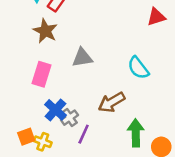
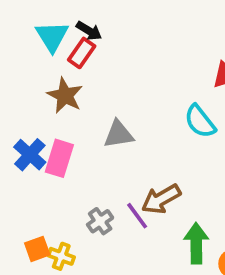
cyan semicircle: (138, 68) -> (200, 121), moved
blue cross: (55, 110) -> (30, 155), moved
purple line: (84, 134) -> (137, 216), moved, turned -60

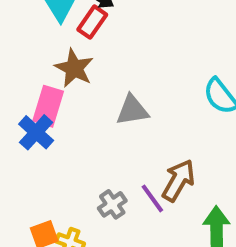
pink rectangle: (59, 158) -> (48, 106), moved
brown arrow: (161, 199) -> (178, 180), turned 150

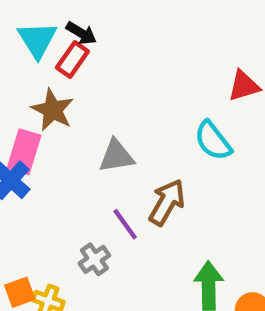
brown arrow: (178, 180) -> (167, 202), moved
purple line: (152, 198) -> (125, 224), moved

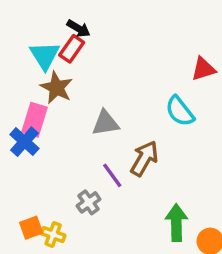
cyan triangle: (37, 40) -> (45, 55), moved

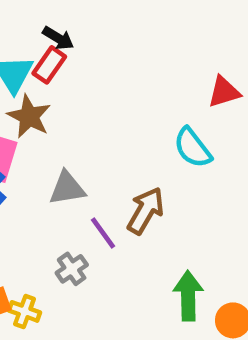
gray triangle: (105, 123) -> (67, 188), moved

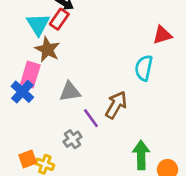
cyan semicircle: (193, 148) -> (144, 68), turned 50

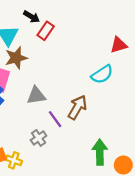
red rectangle: (59, 19) -> (46, 31), moved
brown star: (47, 49) -> (16, 58), turned 30
cyan semicircle: (144, 68) -> (102, 74), turned -135

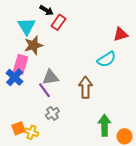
brown arrow: (77, 107) -> (85, 87), turned -30
purple line: (55, 119) -> (44, 90), moved

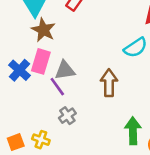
brown star: (33, 45) -> (43, 30), turned -30
pink rectangle: (20, 64) -> (41, 61), moved
orange square: (18, 128) -> (16, 142), moved

